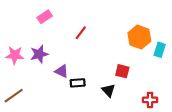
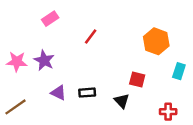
cyan rectangle: (160, 50) -> (179, 71), moved
purple star: (39, 54) -> (44, 60), turned -30
purple triangle: (62, 71) -> (58, 93), moved

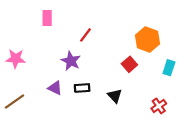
pink rectangle: (50, 19) -> (47, 18), turned -56
purple star: (44, 60) -> (71, 61), moved
red square: (137, 79) -> (129, 64), moved, turned 35
red cross: (168, 112) -> (159, 106), turned -35

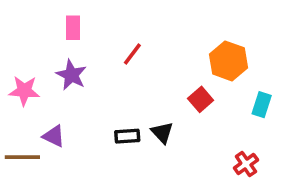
purple star: (71, 61) -> (71, 75), moved
purple triangle: (55, 88) -> (54, 136), moved
black triangle: (115, 96) -> (162, 133), moved
brown line: (14, 101) -> (22, 157), turned 35

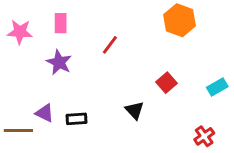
orange hexagon: (228, 61) -> (180, 20), moved
pink star: (24, 91) -> (20, 32), moved
cyan rectangle: (262, 105) -> (217, 87), turned 42
black rectangle: (127, 136) -> (77, 119), moved

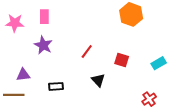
red line: (110, 45) -> (87, 52), moved
red square: (166, 83) -> (122, 60), turned -32
purple triangle: (45, 113) -> (23, 75), moved, turned -32

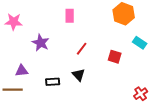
pink rectangle: (44, 17) -> (70, 16), moved
cyan rectangle: (159, 63) -> (140, 43), moved, turned 64
black triangle: (98, 80) -> (79, 75), moved

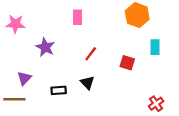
cyan rectangle: (140, 43) -> (155, 47), turned 56
purple triangle: (22, 71) -> (24, 78), turned -40

